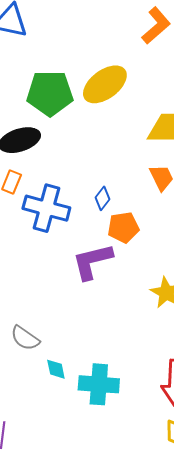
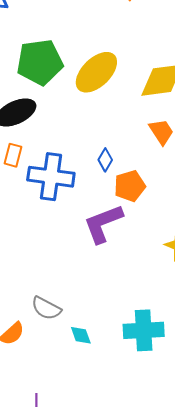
yellow ellipse: (105, 84) -> (96, 72), moved
cyan cross: (99, 384) -> (144, 330), moved

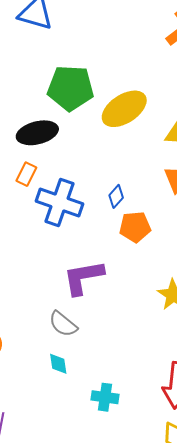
purple L-shape: (103, 224) -> (83, 277), moved
gray semicircle: (46, 308) -> (63, 324), moved
cyan cross: (144, 330) -> (105, 397), moved, size x0.7

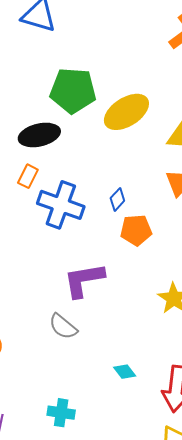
cyan diamond: (58, 364) -> (125, 372), moved, turned -30
cyan cross: (105, 397) -> (61, 413), moved

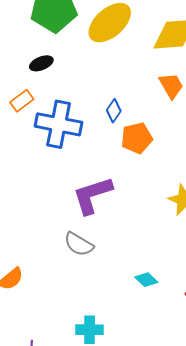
black ellipse: (39, 135) -> (41, 63), moved, size x0.6
orange rectangle: (28, 176) -> (22, 101), turned 35

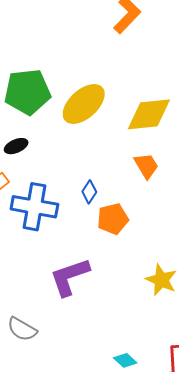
gray semicircle: (79, 244) -> (22, 329), moved

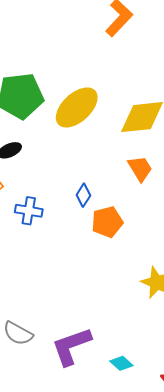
blue cross: (34, 207) -> (29, 211), size x0.6
purple L-shape: (70, 277) -> (71, 346), moved

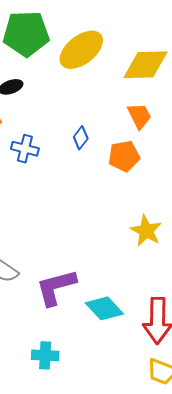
orange pentagon: (107, 222) -> (124, 156), moved
cyan diamond: (121, 363) -> (104, 308), size x1.6

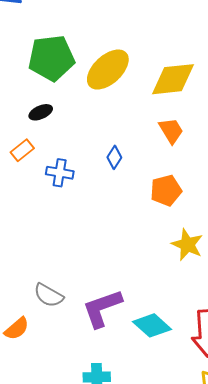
orange pentagon: (124, 156) -> (166, 190), moved

